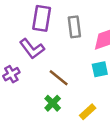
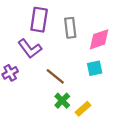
green cross: (53, 103) -> (62, 101), moved

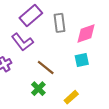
purple rectangle: (39, 20) -> (31, 15), turned 40
green cross: (62, 101) -> (38, 89), moved

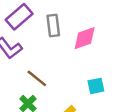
cyan square: (82, 60) -> (96, 86), moved

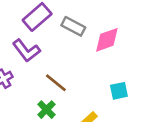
gray rectangle: (53, 26) -> (73, 26), turned -55

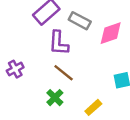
purple L-shape: (26, 51) -> (59, 43), moved, turned 40

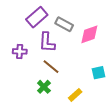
purple cross: (15, 69) -> (20, 51), moved, turned 32

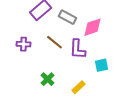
purple L-shape: (47, 42) -> (78, 49), moved
brown line: (51, 67) -> (55, 42), moved

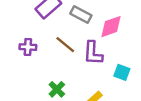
cyan square: (102, 65) -> (122, 72), turned 32

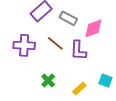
purple cross: (28, 47) -> (24, 45), size x1.5
cyan square: (122, 72) -> (105, 81), moved

